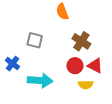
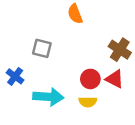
brown cross: (81, 41) -> (120, 50), moved
yellow semicircle: (86, 85) -> (88, 102), moved

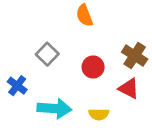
gray square: (42, 48) -> (47, 54), turned 30
red circle: (90, 79) -> (93, 67), moved

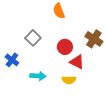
red triangle: (129, 88) -> (77, 62), moved
cyan arrow: (54, 109) -> (38, 76), size x0.7

